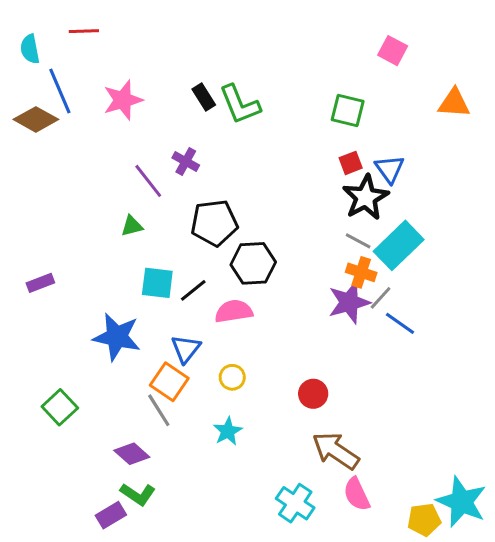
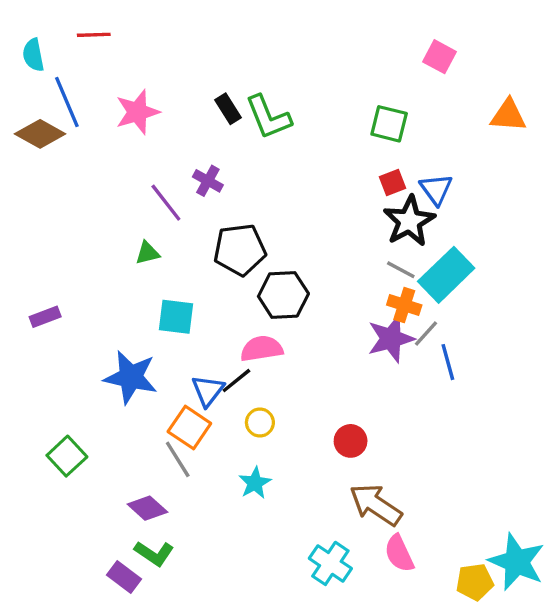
black line: (193, 290) -> (236, 381), moved
blue line: (400, 323) -> (448, 362), turned 40
purple rectangle: (111, 515) -> (124, 577), turned 68

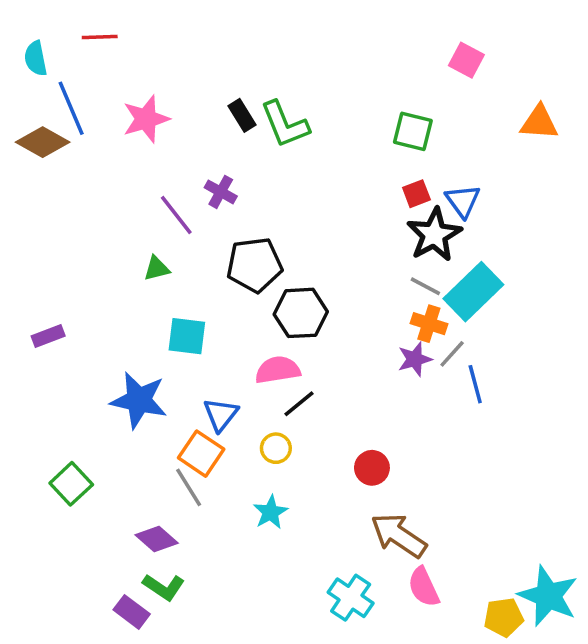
purple star: (391, 339) -> (415, 359), size x0.7
black line: (236, 381) -> (299, 404), moved

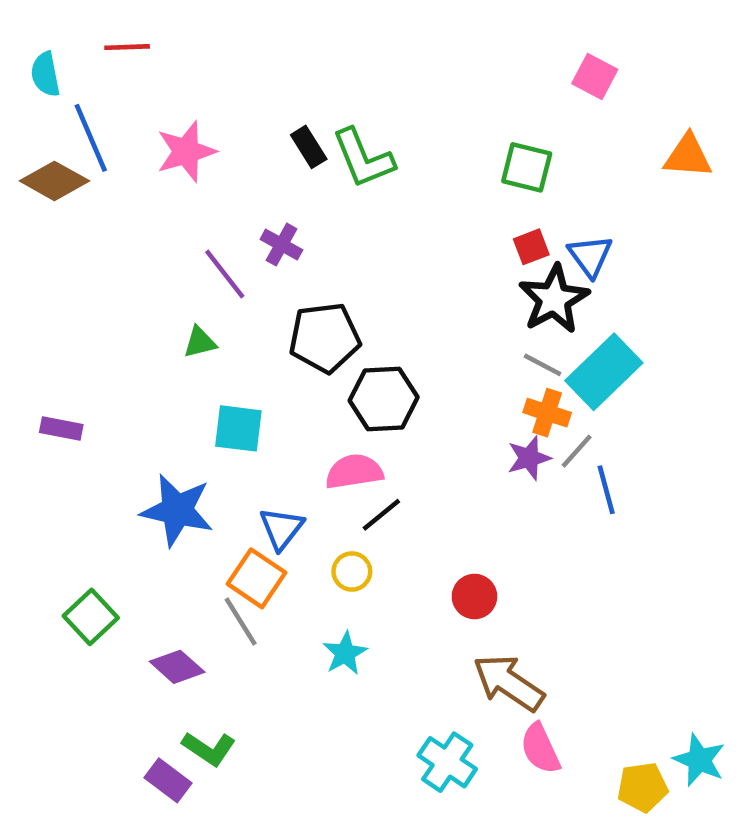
purple rectangle: (48, 336) -> (61, 428), turned 32
purple diamond: (157, 539) -> (177, 667), moved
cyan star: (548, 596) -> (699, 760), size x0.7

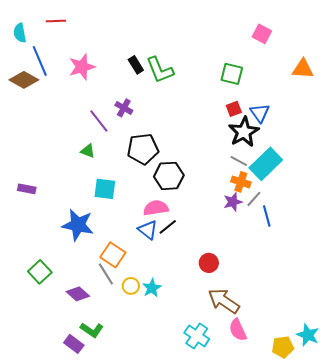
green triangle: (200, 342) -> (88, 151), turned 35
blue triangle: (281, 528) -> (148, 230), moved, turned -30
yellow circle: (352, 571) -> (131, 286), moved

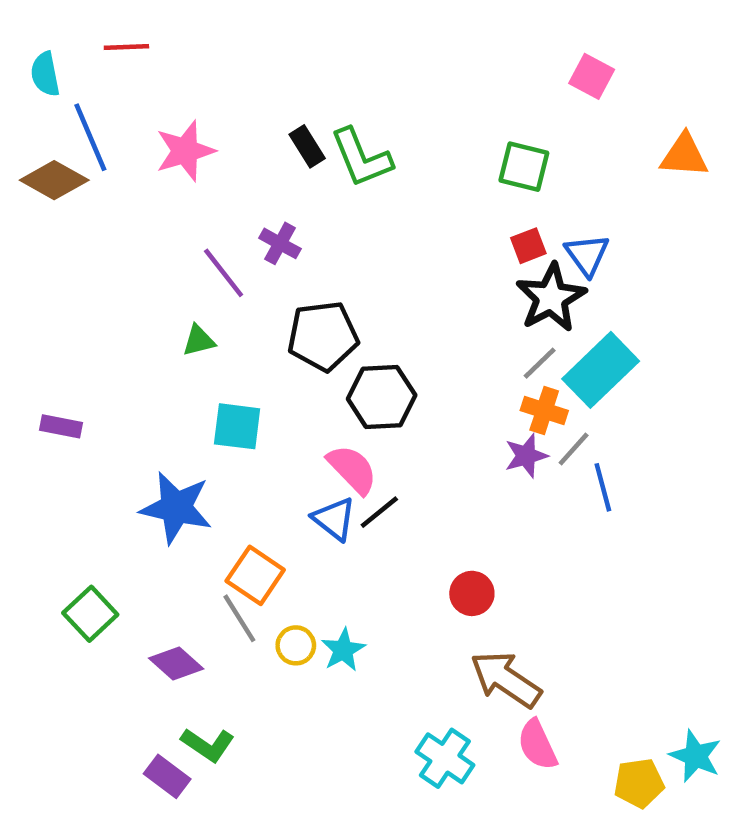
green triangle: (88, 151) -> (199, 341), turned -35
gray line: (239, 161) -> (540, 363), turned -72
pink semicircle: (156, 208) -> (352, 469), turned 55

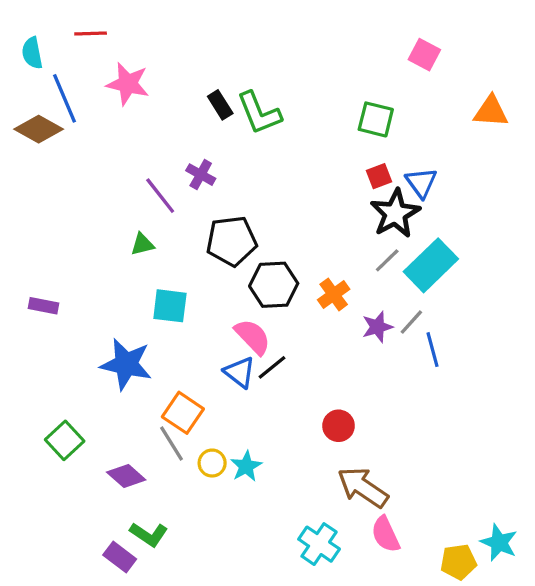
pink star: (185, 151) -> (128, 84), moved, turned 30
orange cross: (544, 411) -> (334, 294), moved, turned 36

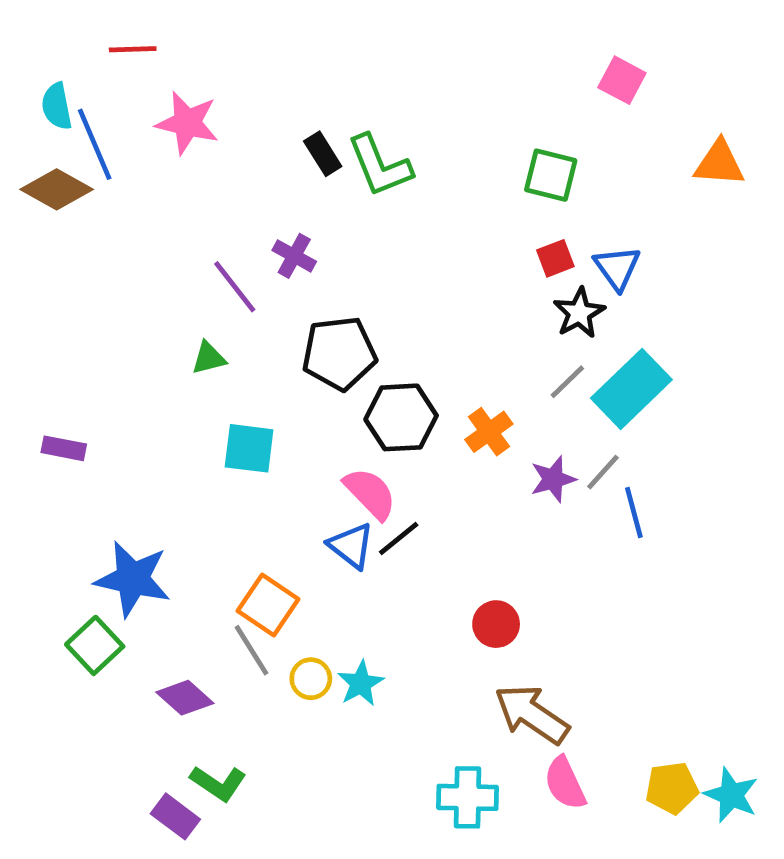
cyan semicircle: (32, 53) -> (57, 106), moved
black star: (395, 213) -> (579, 313), size x0.7
blue star: (126, 364) -> (133, 579), moved
cyan cross: (319, 544) -> (468, 797), turned -33
yellow pentagon: (458, 562) -> (672, 788), moved

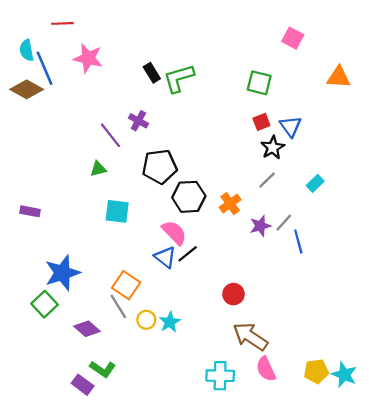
green L-shape: (380, 166) -> (179, 78), turned 96
cyan rectangle: (631, 389) -> (315, 183), moved, size x0.5
blue star: (133, 579) -> (62, 273), turned -30

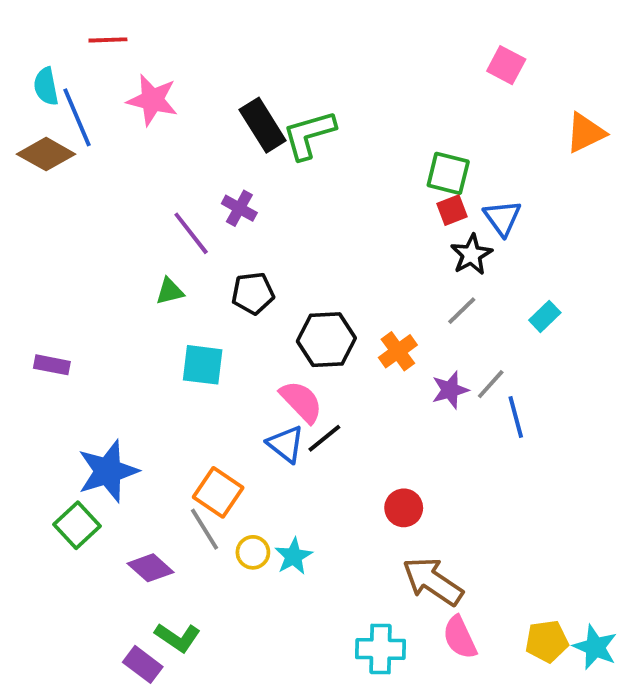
black rectangle: (152, 73) -> (263, 125), size x1.5
orange triangle: (339, 77) -> (585, 133), turned -30
green square: (259, 83) -> (448, 173), moved
black pentagon: (160, 167) -> (253, 293), moved, size x0.7

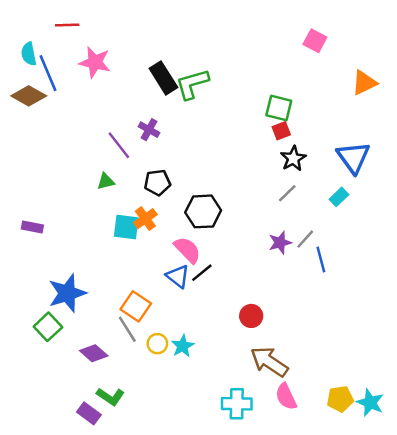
blue triangle: (502, 218) -> (353, 157), moved, size x1.4
orange cross: (398, 351) -> (145, 219), moved

